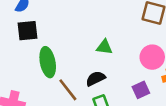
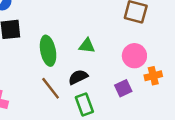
green ellipse: (48, 62) -> (48, 51), moved

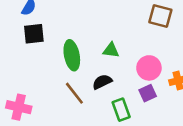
pink circle: (134, 56) -> (149, 68), moved
green rectangle: (84, 105) -> (121, 110), moved

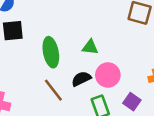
pink circle: (149, 68) -> (108, 75), moved
purple square: (148, 93) -> (132, 102), moved, turned -30

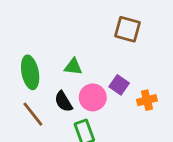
black semicircle: (81, 79) -> (63, 102), turned -96
purple square: (132, 102) -> (119, 85), moved

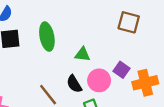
green ellipse: (30, 72) -> (47, 37), moved
orange cross: (147, 100) -> (145, 83), size x1.5

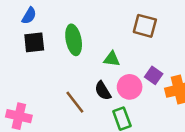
brown square: (129, 22) -> (145, 26), moved

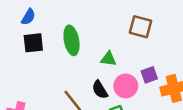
purple square: (154, 75) -> (149, 75), turned 35

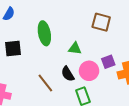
black square: (33, 43) -> (13, 48), moved

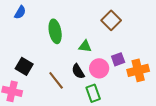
brown square: (101, 22) -> (111, 20), turned 30
black square: (13, 48) -> (24, 66), moved, turned 36

